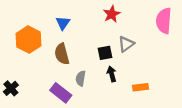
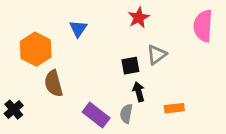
brown semicircle: (62, 54) -> (54, 83), moved
gray semicircle: (81, 78) -> (126, 114), moved
purple rectangle: (61, 93) -> (96, 115), moved

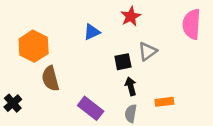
blue triangle: (78, 29) -> (92, 32), moved, turned 30
gray semicircle: (126, 114) -> (131, 114), moved

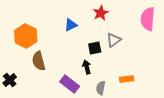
black arrow: (131, 86) -> (87, 67), moved

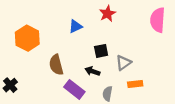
gray triangle: (114, 40) -> (123, 63), moved
brown semicircle: (39, 61) -> (56, 65), moved
black arrow: (87, 67) -> (92, 71), turned -56

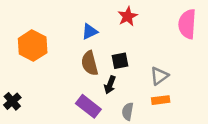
gray triangle: (123, 63) -> (159, 76), moved
brown semicircle: (56, 65) -> (90, 63), moved
black arrow: (92, 71) -> (110, 85), turned -88

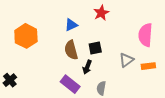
pink semicircle: (187, 24) -> (145, 35), moved
orange rectangle: (161, 100) -> (148, 66), moved

